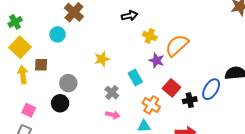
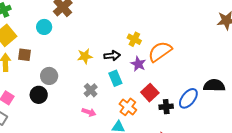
black arrow: (130, 16) -> (112, 56), moved

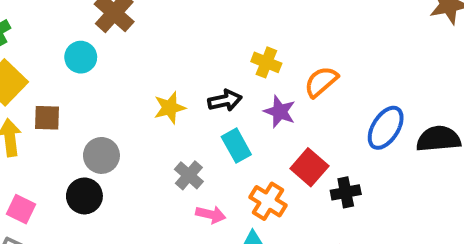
orange semicircle: (160, 51) -> (321, 82), size x0.7
blue ellipse: (188, 98) -> (386, 128), moved
pink arrow: (89, 112) -> (211, 214), moved

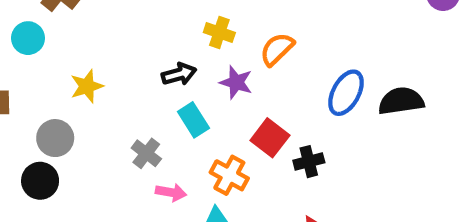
yellow star: (170, 108) -> (87, 86), moved

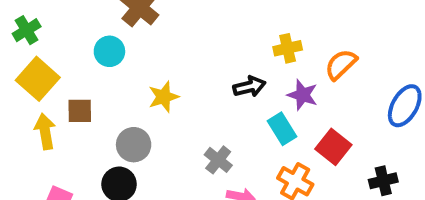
yellow cross: (219, 33) -> (288, 48), turned -32
cyan rectangle: (193, 120) -> (282, 129), moved
black cross: (309, 162) -> (383, 181), moved

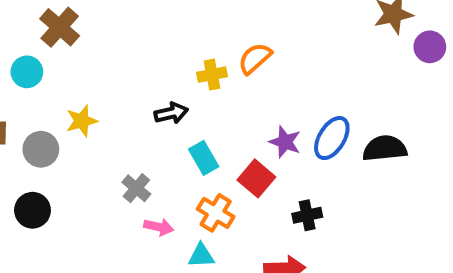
orange semicircle: (341, 64) -> (255, 58), moved
purple star: (303, 95) -> (285, 142), moved
gray circle: (134, 145) -> (41, 149), moved

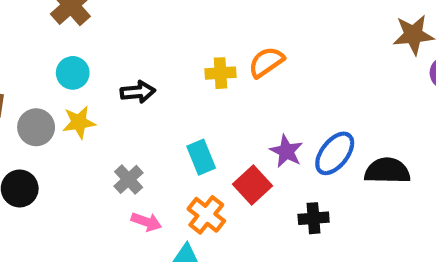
cyan circle: (27, 72) -> (73, 73), moved
black arrow: (171, 113) -> (138, 92), moved
yellow star: (82, 121) -> (79, 122), moved
black cross: (307, 215) -> (314, 218), moved

